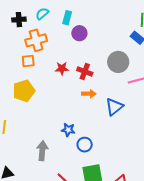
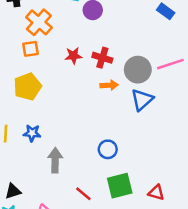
orange cross: (36, 40) -> (39, 22), turned -30
gray circle: (118, 62) -> (138, 70), moved
blue star: (68, 130) -> (32, 133), moved

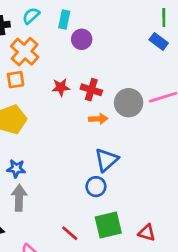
blue triangle: (142, 100) -> (106, 160), moved
gray arrow: (55, 160) -> (19, 198), moved

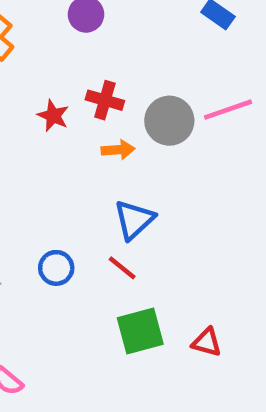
red star: (61, 87) -> (53, 116), moved, turned 30
blue circle: (96, 187) -> (56, 268), moved
red line: (70, 233) -> (122, 268), moved

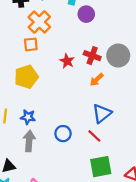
gray circle: (169, 121) -> (118, 56), moved
orange arrow: (118, 150) -> (97, 80), turned 136

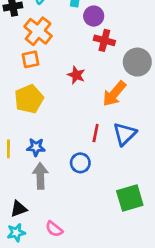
red cross: (92, 56) -> (104, 40), moved
orange arrow: (97, 80) -> (114, 94), size x1.5
red line: (94, 136) -> (96, 133), moved, turned 64

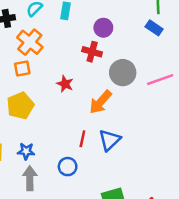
purple circle: (94, 16) -> (103, 28), moved

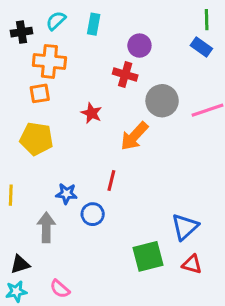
orange cross: (30, 42) -> (49, 61), turned -35
yellow pentagon: (20, 106) -> (36, 139), turned 30
blue triangle: (110, 140) -> (185, 227), moved
blue star: (26, 151) -> (66, 194), moved

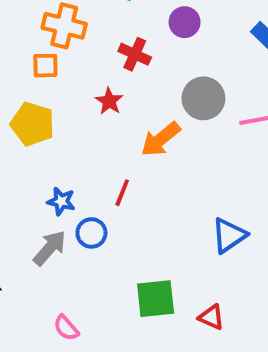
red cross: (125, 75) -> (135, 54), moved
gray arrow: (46, 227) -> (50, 248), moved, turned 32
blue triangle: (185, 227) -> (229, 235), moved
pink semicircle: (60, 289) -> (66, 328), moved

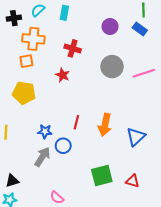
purple circle: (185, 22) -> (110, 27), moved
orange arrow: (161, 139) -> (105, 125), moved, turned -30

